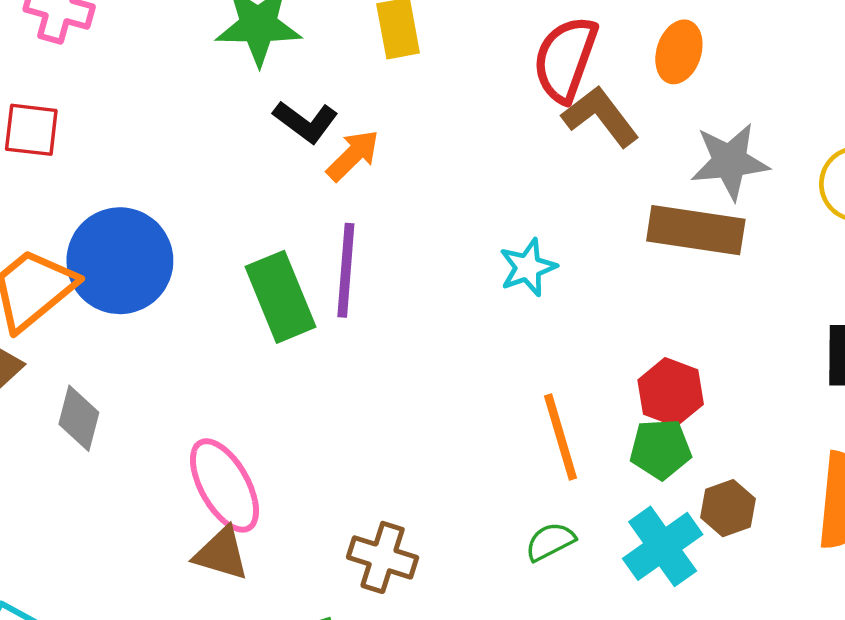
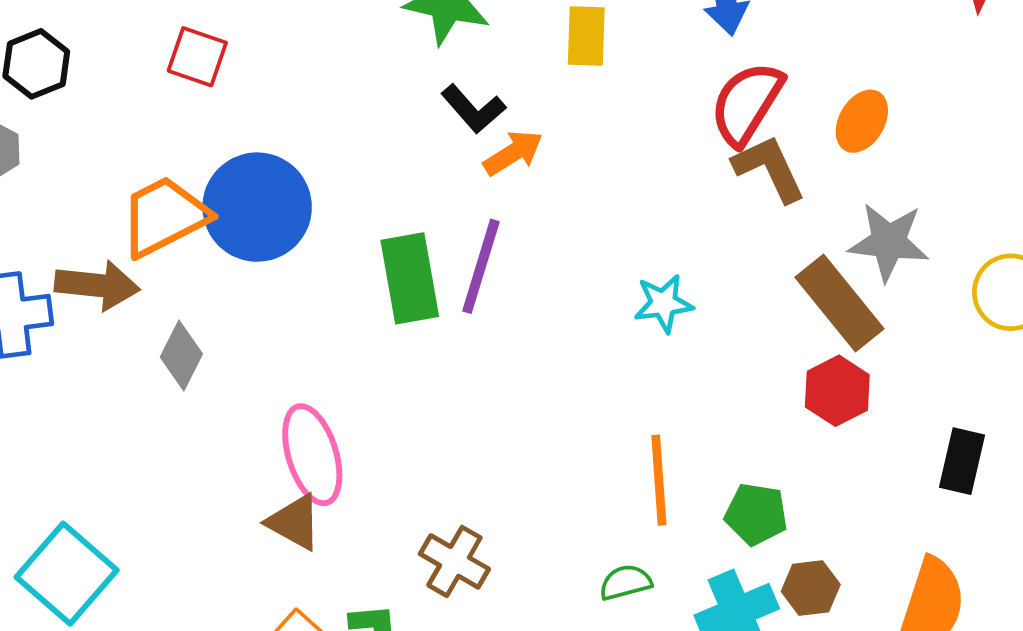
brown rectangle: (696, 230) -> (840, 303), turned 30
red hexagon: (671, 392) -> (837, 391), moved

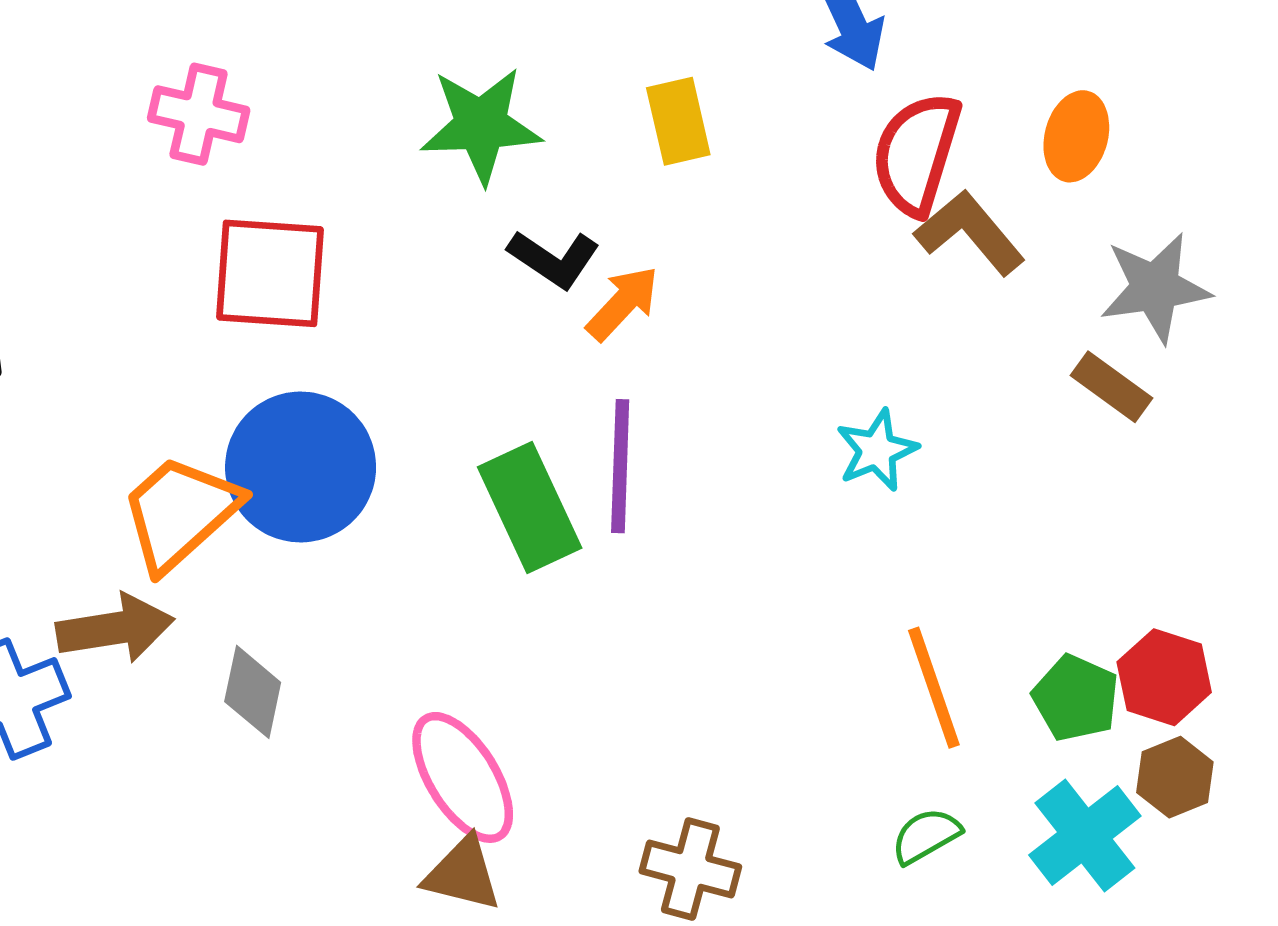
red square: (197, 57) -> (270, 273), moved, size x1.5
brown rectangle: (840, 303) -> (1112, 387), size x0.6
red hexagon: (837, 391) -> (1164, 677), moved
green pentagon: (756, 514) -> (1076, 698), turned 30

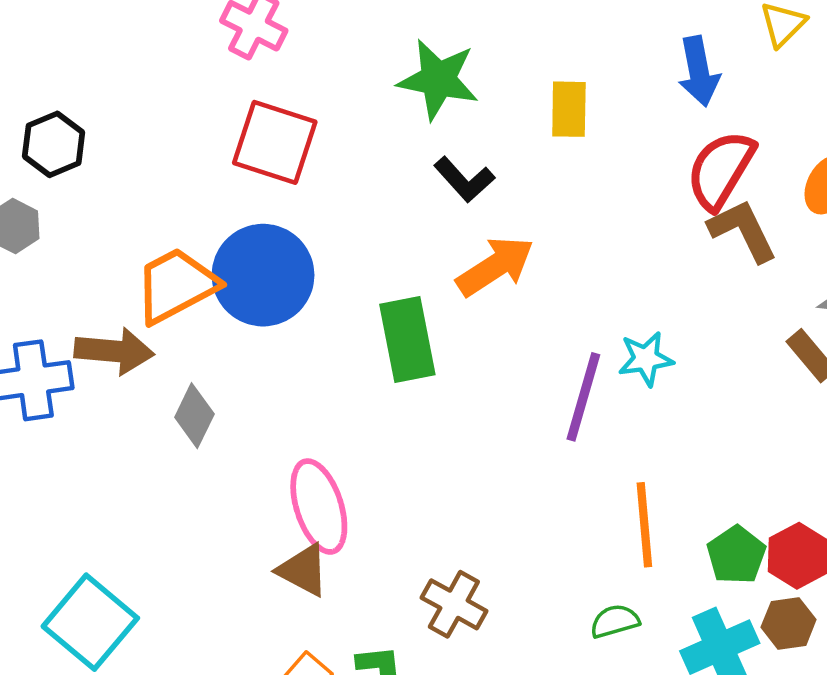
orange arrow: (623, 303) -> (495, 266), moved, size x1.4
purple line: (620, 466) -> (583, 397), moved

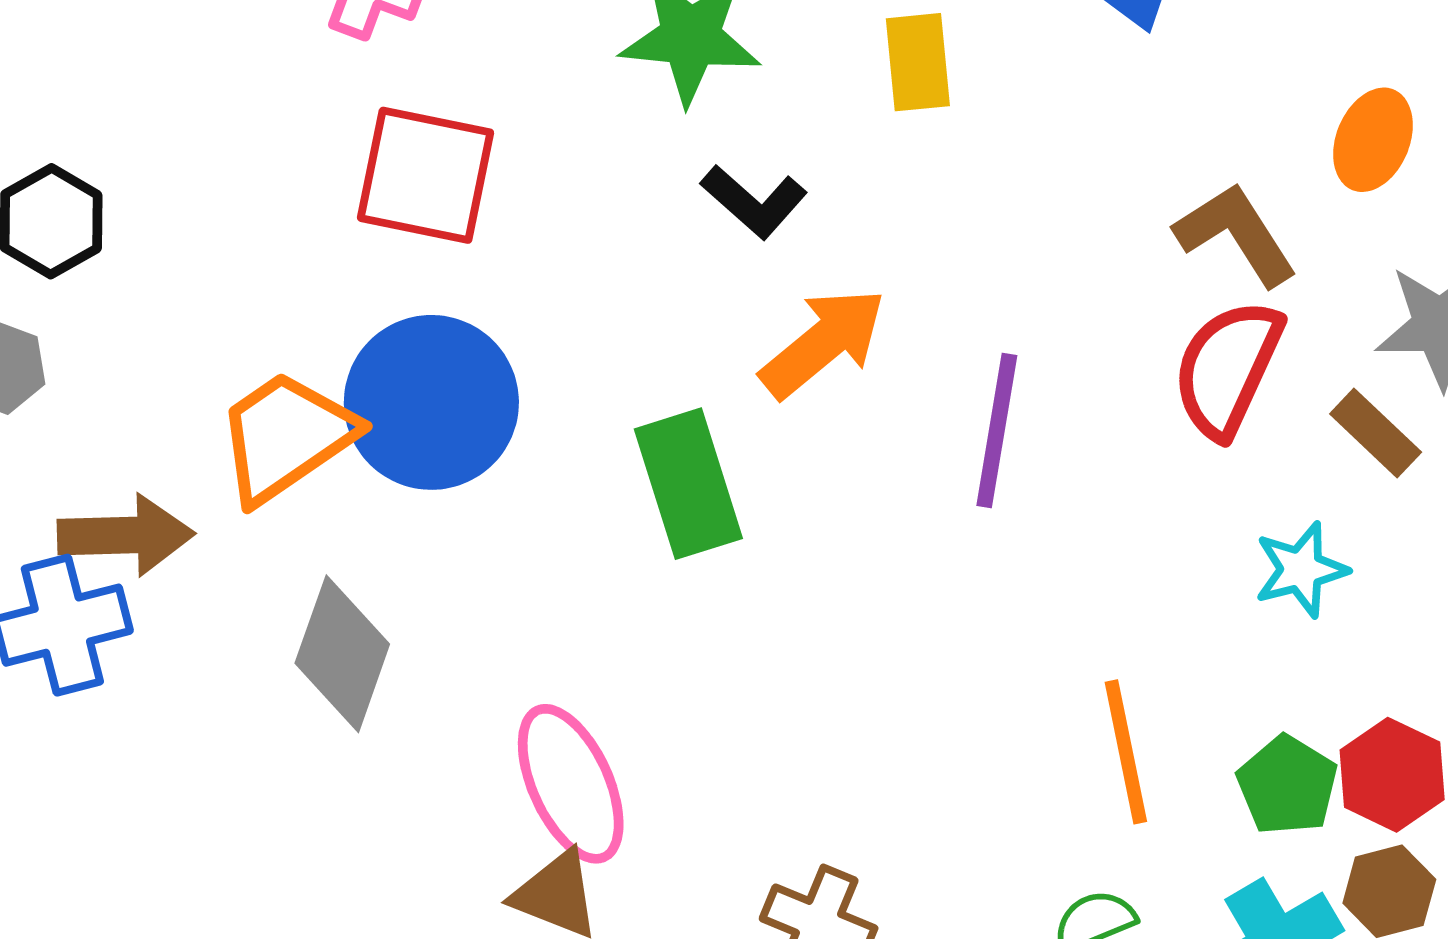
red semicircle: (721, 170) -> (1227, 368), moved
brown arrow: (114, 351) -> (126, 535), moved
cyan star: (646, 359) -> (1301, 570), moved
purple line: (583, 397) -> (997, 431), moved
gray diamond: (194, 416) -> (342, 654), size x1.4

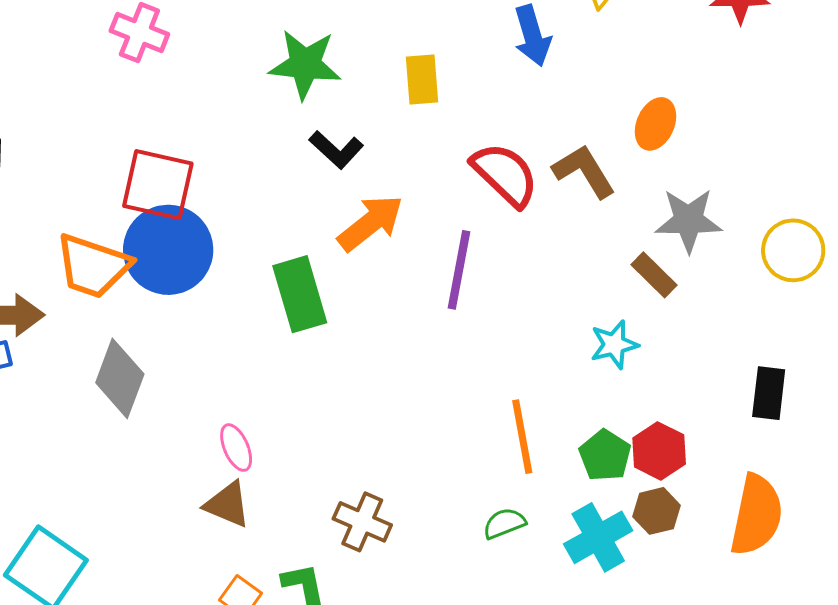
red square: (426, 175) -> (158, 185), moved
red semicircle: (1227, 368) -> (505, 174), moved, turned 108
orange trapezoid: (286, 437) -> (93, 266), turned -128
pink ellipse: (571, 784) -> (236, 448), size x0.6

